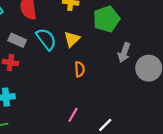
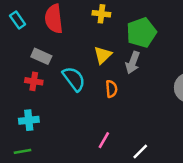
cyan semicircle: (46, 39) -> (74, 79), moved
gray arrow: (124, 53) -> (133, 63), moved

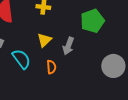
green pentagon: (141, 33) -> (92, 21), moved

